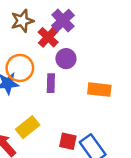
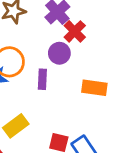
red cross: (48, 37) -> (75, 31), moved

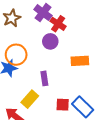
purple rectangle: (42, 79) -> (44, 78), moved

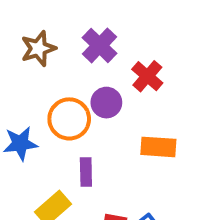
red cross: (58, 24) -> (147, 76), moved
orange circle: (16, 55) -> (69, 119), moved

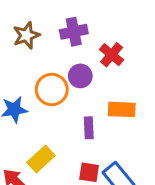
purple cross: (99, 45) -> (74, 32), turned 36
purple rectangle: (86, 172) -> (89, 128), moved

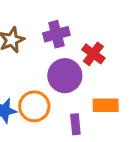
purple circle: (80, 76) -> (65, 76), size x1.5
orange circle: (52, 89) -> (34, 106), moved

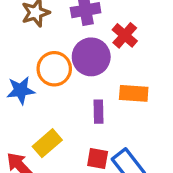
orange circle: (34, 106) -> (54, 69), moved

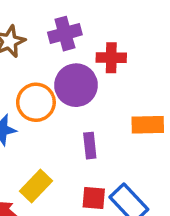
red cross: (125, 35) -> (111, 58), turned -35
orange rectangle: (134, 93) -> (148, 125), moved

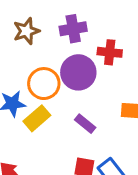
purple rectangle: (90, 146) -> (85, 124), turned -50
yellow rectangle: (36, 186) -> (37, 118), moved

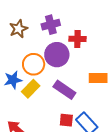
purple rectangle: (85, 124) -> (64, 90), size x1.5

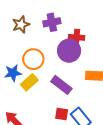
purple circle: (57, 55) -> (69, 51), moved

